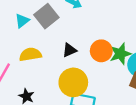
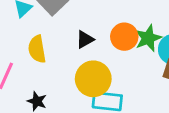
yellow semicircle: (30, 54) -> (37, 49), turned -85

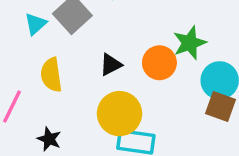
green star: (148, 38) -> (190, 43), moved

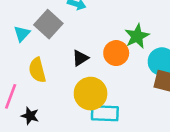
black star: (49, 139) -> (30, 116), moved

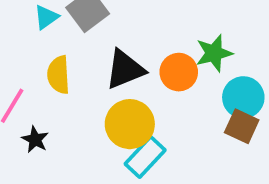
black triangle: (80, 58) -> (125, 69), size x1.6
cyan rectangle: (105, 113) -> (145, 157), turned -60

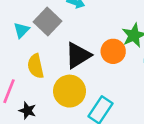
yellow circle: (130, 124) -> (70, 91), moved

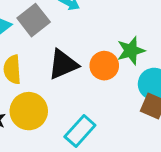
yellow circle: (70, 91) -> (29, 111), moved

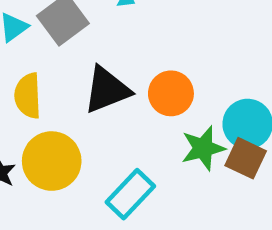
green star: (131, 51) -> (203, 148), moved

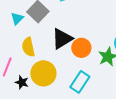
orange circle: (171, 93) -> (81, 48), moved

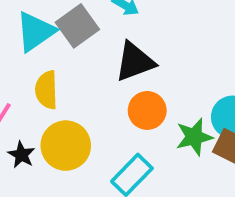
cyan triangle: (17, 18) -> (35, 32), size x1.6
black triangle: (62, 39) -> (135, 62), moved

